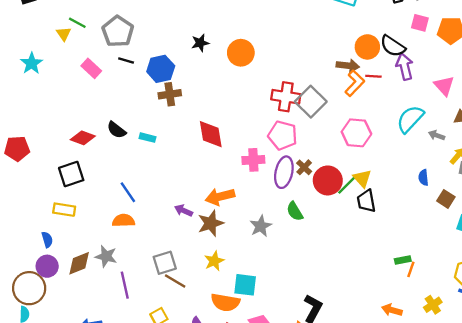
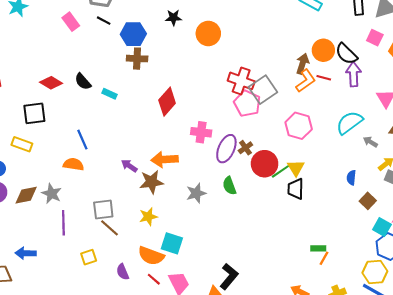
brown arrow: (348, 66) -> (302, 64), turned -90
red diamond: (211, 134) -> (167, 102), turned 40
pink pentagon: (283, 135) -> (247, 104), moved

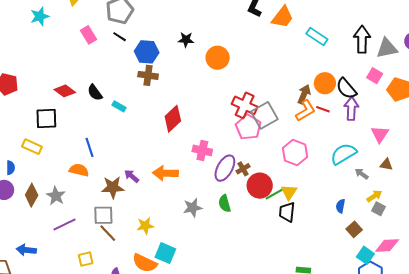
brown star: (151, 182) -> (113, 187), moved
brown diamond: (26, 195) -> (32, 195), turned -55
purple line: (63, 223) -> (65, 224), turned 60

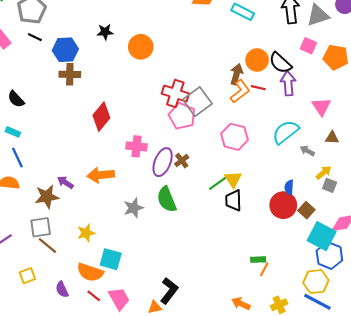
cyan rectangle: (119, 106) -> (13, 132), moved
red circle: (260, 186) -> (283, 205), moved
green semicircle: (225, 203) -> (167, 199), size x1.4
cyan square: (365, 255) -> (322, 236), size x1.5

